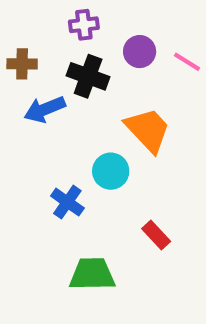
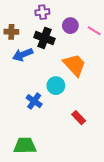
green trapezoid: (92, 274) -> (25, 146), moved

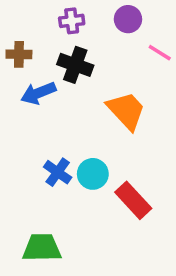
purple circle: (70, 26) -> (128, 19), moved
cyan circle: (56, 86) -> (93, 174), moved
red rectangle: (79, 118) -> (133, 200), size x1.5

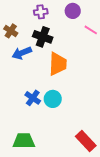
brown cross: (19, 54) -> (11, 31), turned 32
orange trapezoid: (126, 111) -> (58, 64), moved, turned 45
red rectangle: (133, 200) -> (86, 141), moved

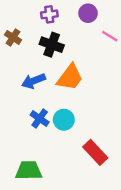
blue arrow: (22, 53) -> (34, 81), moved
orange trapezoid: (58, 64) -> (70, 77), turned 35
red rectangle: (86, 141) -> (95, 152), moved

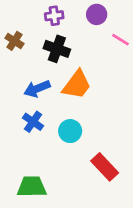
blue cross: (40, 119) -> (33, 122), moved

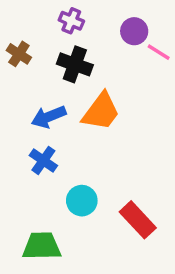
purple circle: (97, 14) -> (134, 31), moved
purple cross: (54, 16) -> (71, 21), turned 30
cyan circle: (70, 131) -> (82, 201), moved

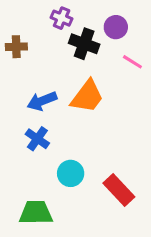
pink line: (159, 52) -> (132, 62), moved
brown cross: (19, 54) -> (16, 47), turned -35
black cross: (75, 64) -> (84, 44), moved

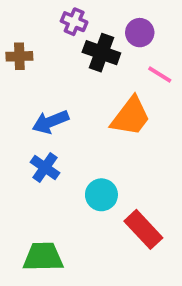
orange trapezoid: (87, 97) -> (131, 116), moved
cyan circle: (71, 173) -> (101, 195), moved

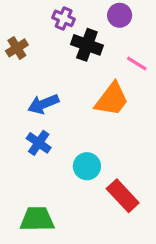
purple circle: (140, 33) -> (120, 15), moved
brown cross: (19, 56) -> (17, 48), turned -30

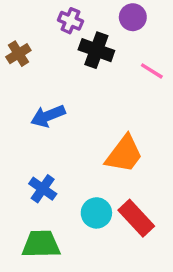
orange trapezoid: (112, 99) -> (124, 154), moved
blue cross: (39, 143) -> (43, 189), moved
cyan circle: (87, 166) -> (96, 213), moved

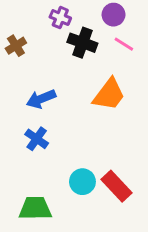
pink line: (152, 71) -> (124, 44), moved
orange trapezoid: (124, 154) -> (109, 94), moved
blue cross: (43, 189) -> (37, 139), moved

